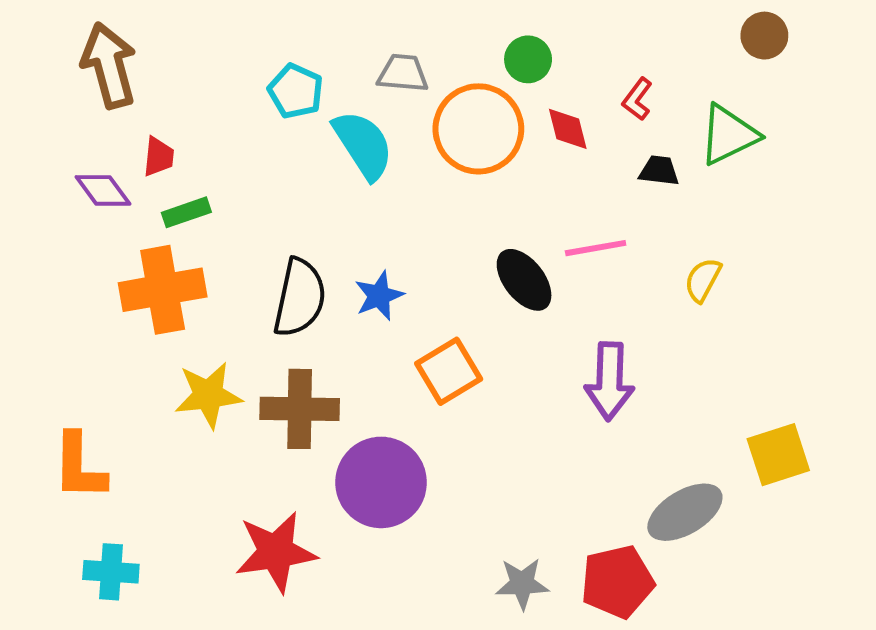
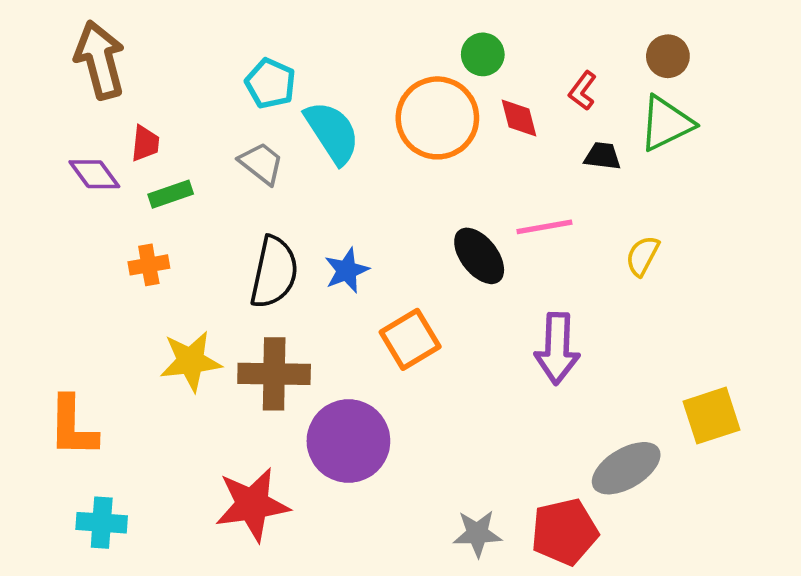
brown circle: (764, 36) -> (668, 56), moved
gray trapezoid: (403, 73) -> (261, 163), moved, turned 33
orange cross: (163, 290) -> (149, 265), size x0.5

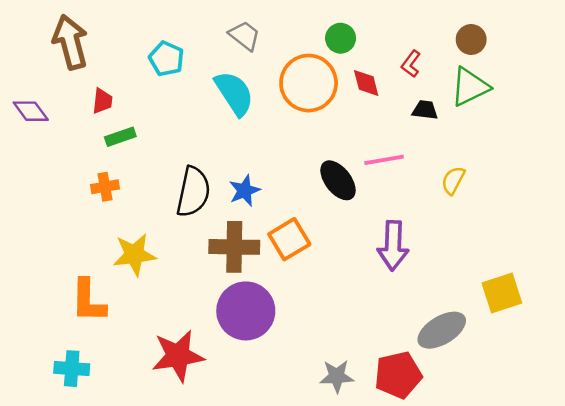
cyan pentagon: (270, 83) -> (166, 59), moved
gray trapezoid: (261, 163) -> (245, 36), moved
purple diamond: (94, 174) -> (31, 111), moved
brown cross: (274, 374) -> (234, 247), moved
orange L-shape: (73, 426) -> (88, 301), moved

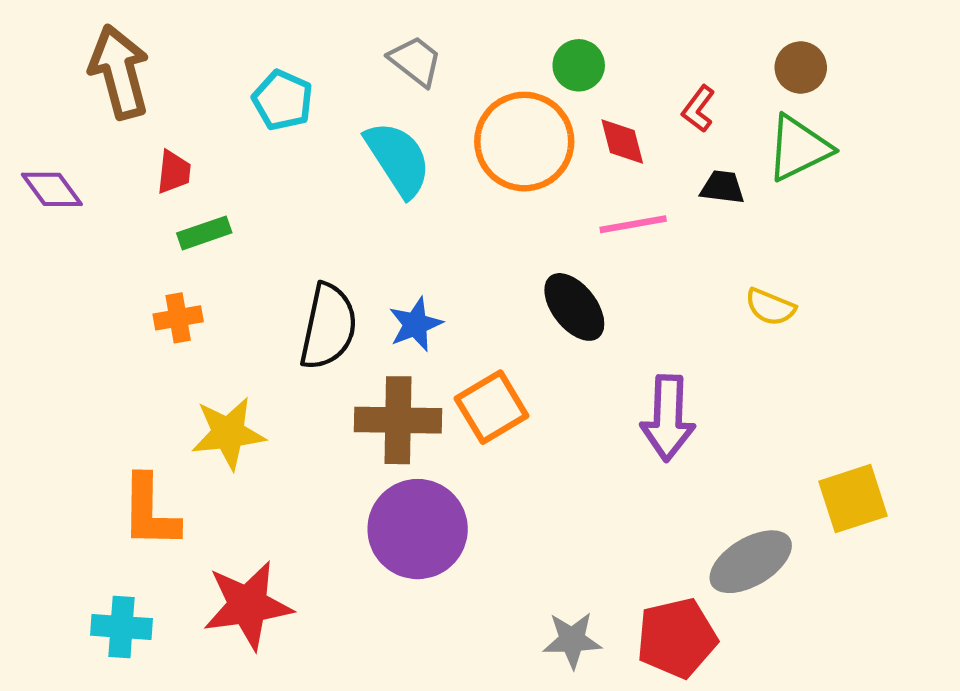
pink line: (384, 160) -> (633, 224), moved
yellow semicircle: (453, 180) -> (770, 307), turned -96
red star: (178, 356) -> (248, 605), moved

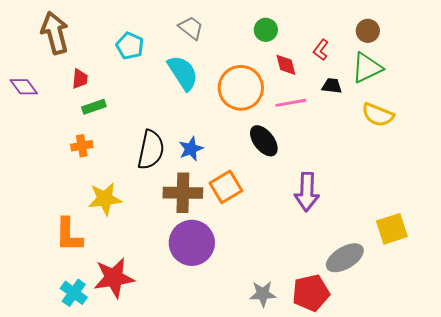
orange circle: (524, 142) -> (241, 88), moved
yellow semicircle: (770, 307) -> (378, 115), moved, size x1.4
cyan cross: (122, 627) -> (74, 293), moved, turned 32

